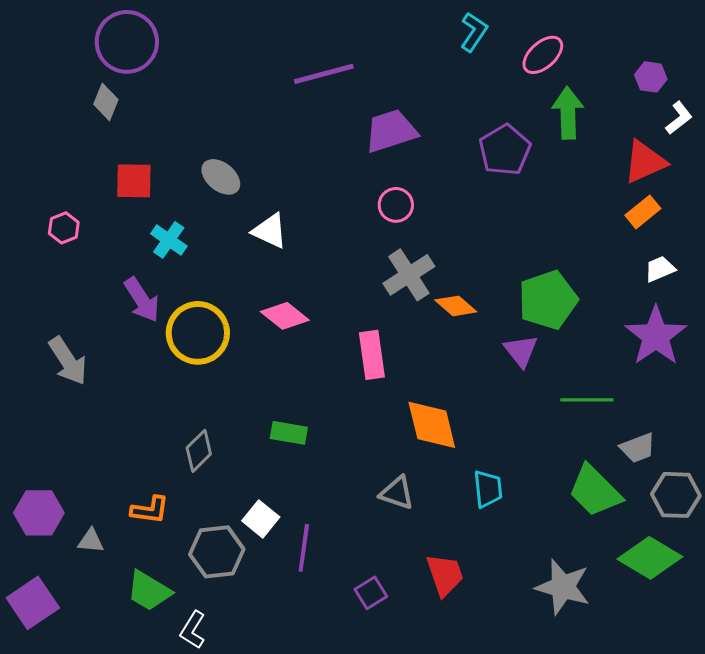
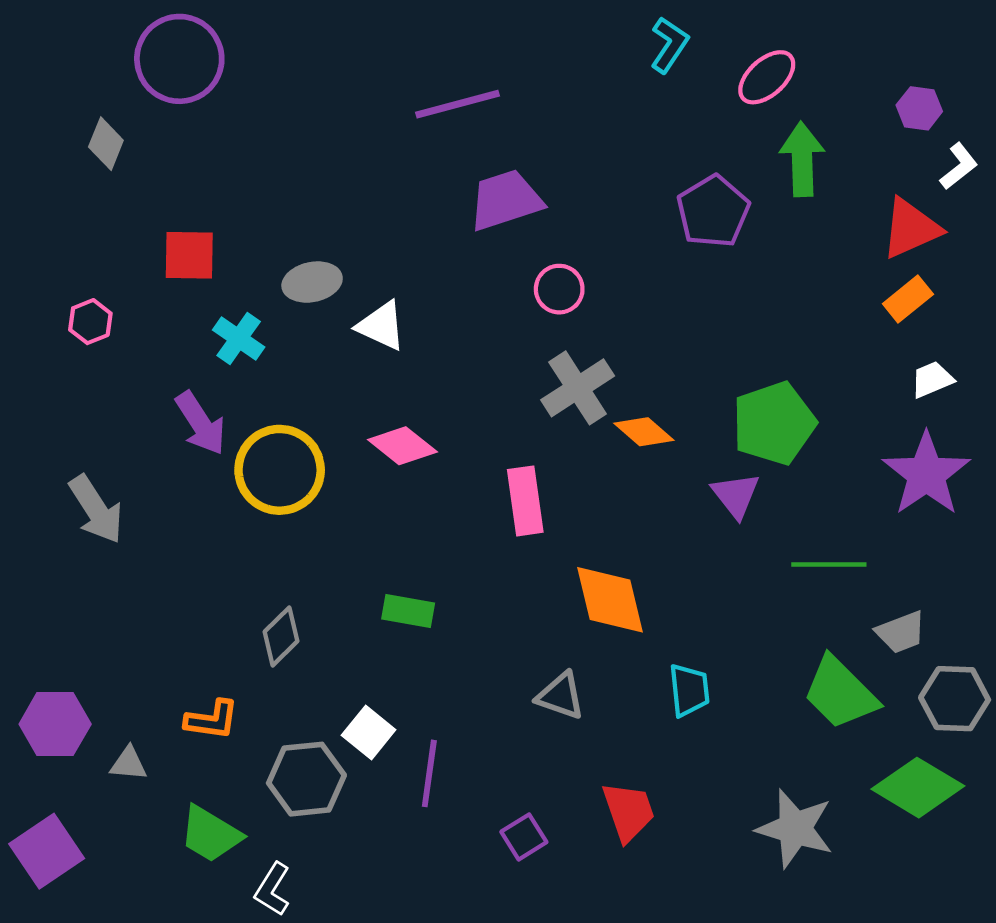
gray diamond: (106, 102) -> (106, 144), moved
purple trapezoid: (391, 131) -> (506, 200), moved
gray ellipse: (221, 177) -> (312, 282), moved, turned -51

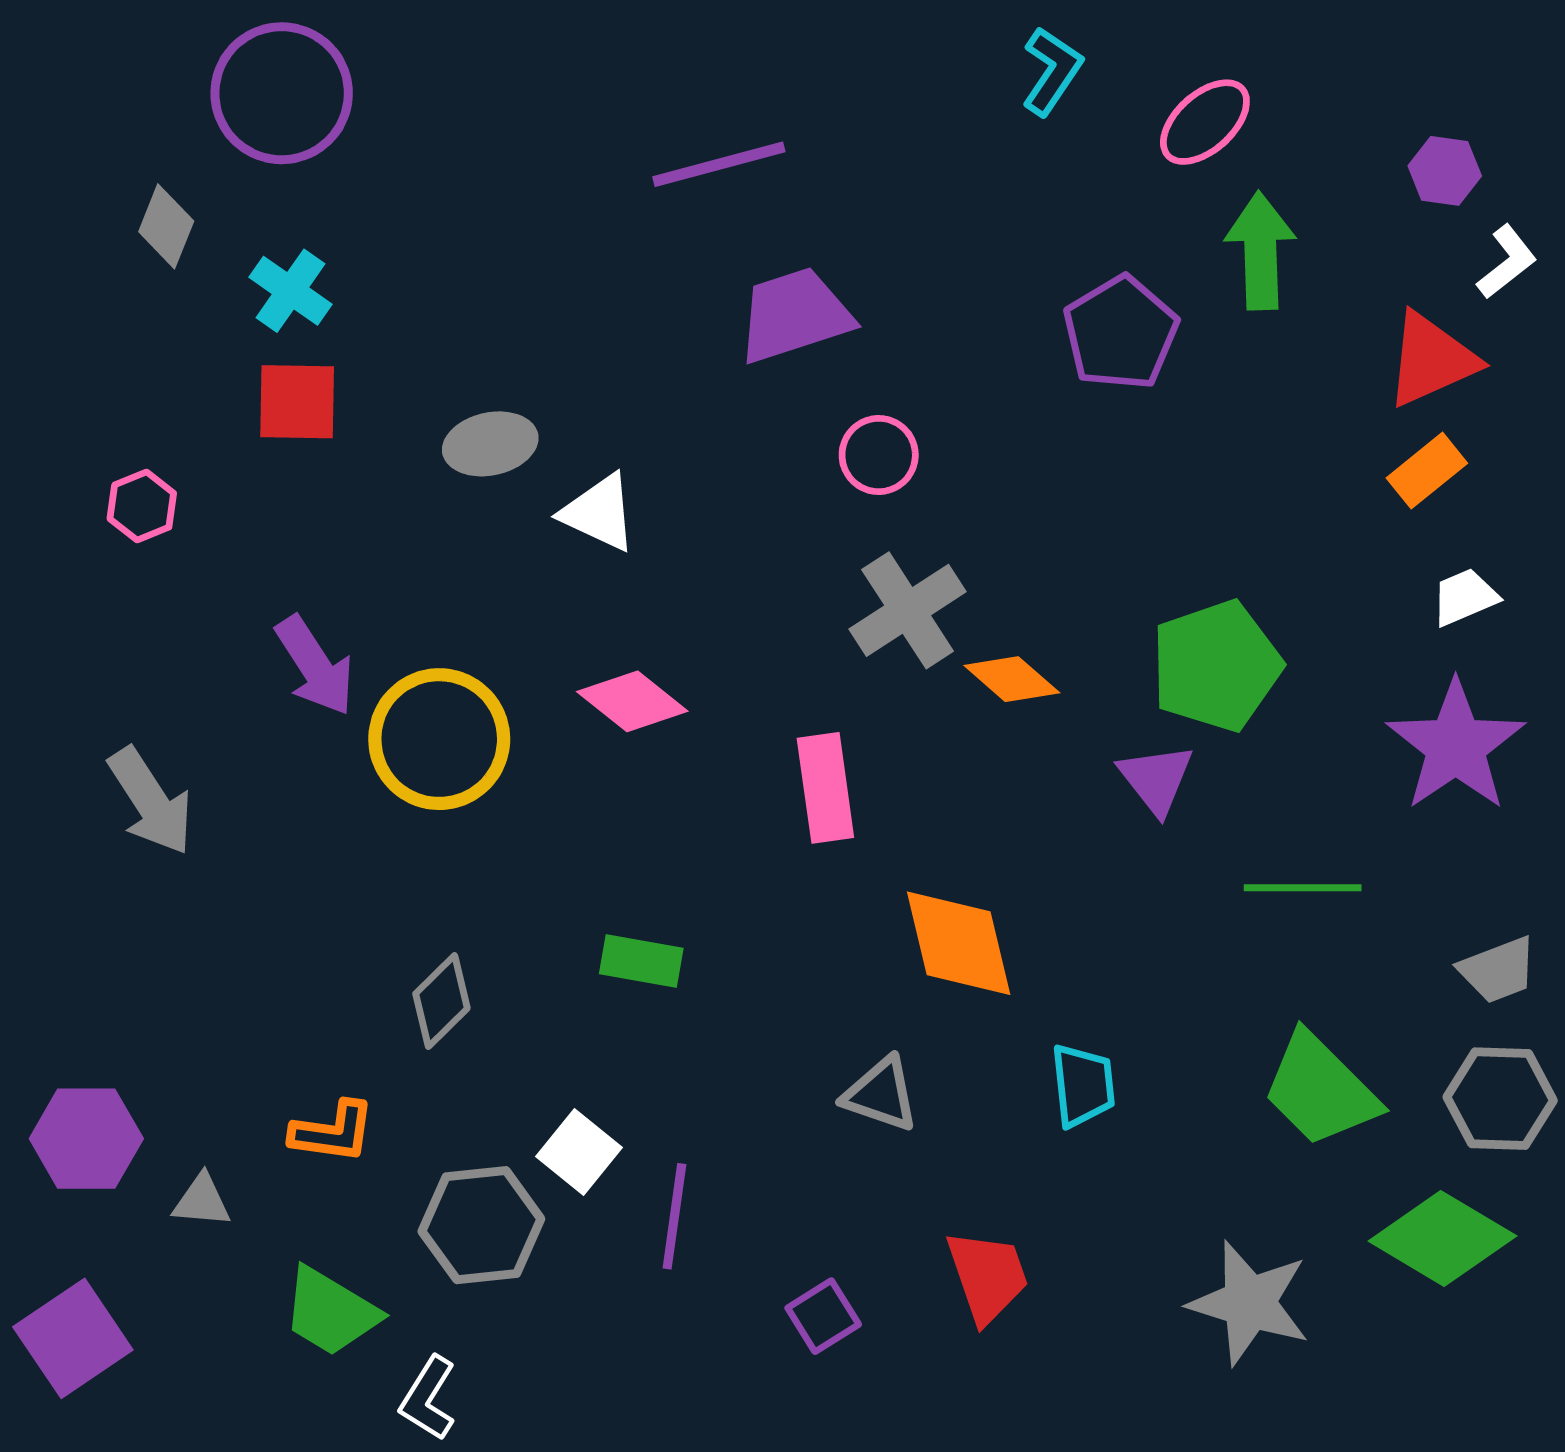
cyan cross: (239, 339) -> (291, 291), moved
gray trapezoid: (901, 632) -> (1498, 970), moved

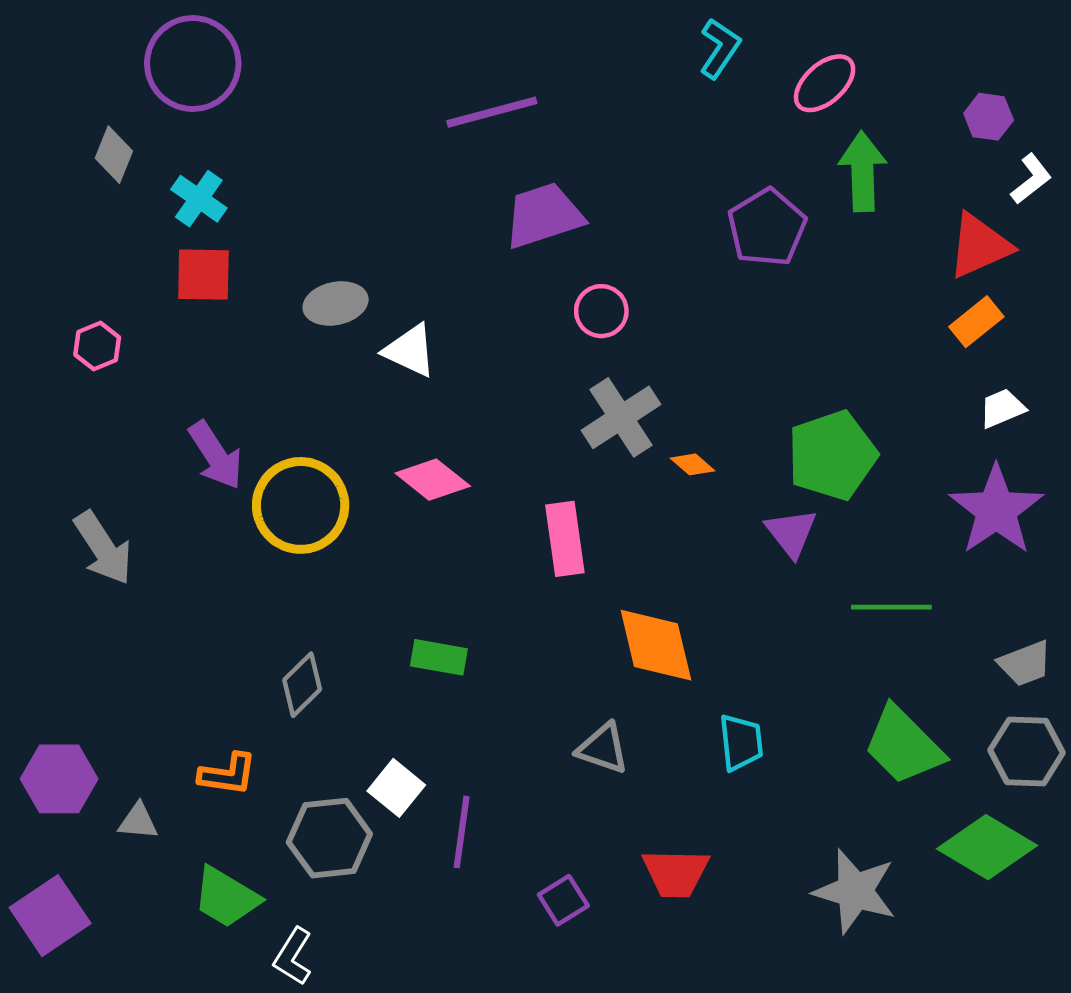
orange diamond: (1012, 679) -> (692, 464), size x0.7
red trapezoid: (987, 1276) -> (676, 873), turned 110

